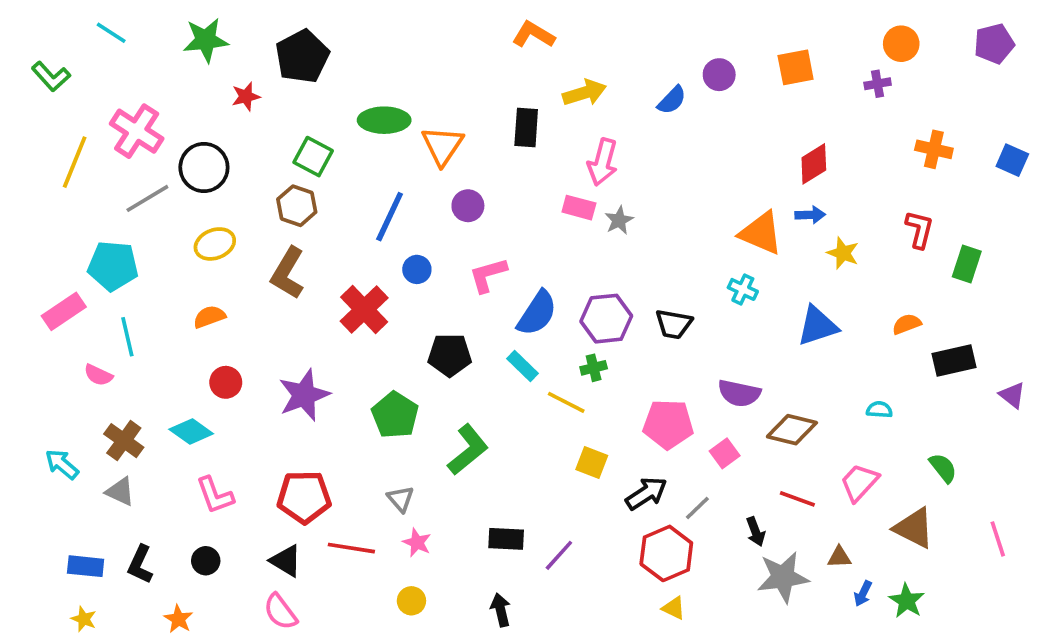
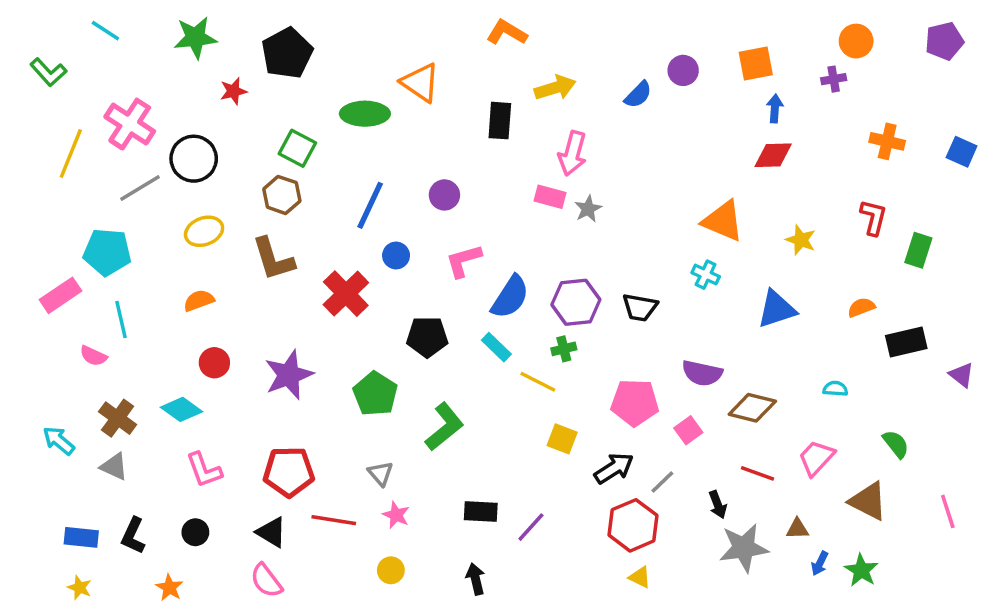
orange triangle: (442, 146) -> (420, 83), moved, turned -30
red diamond: (814, 164) -> (773, 155), turned 30
blue arrow: (810, 215) -> (775, 108), moved, turned -84
brown L-shape: (288, 273) -> (273, 259), turned -48

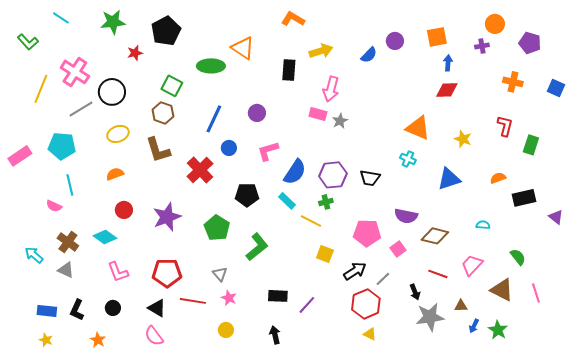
purple pentagon: (944, 41) -> (530, 43), moved, turned 30
pink rectangle: (60, 295) -> (20, 156), moved
pink line: (948, 511) -> (536, 293), moved

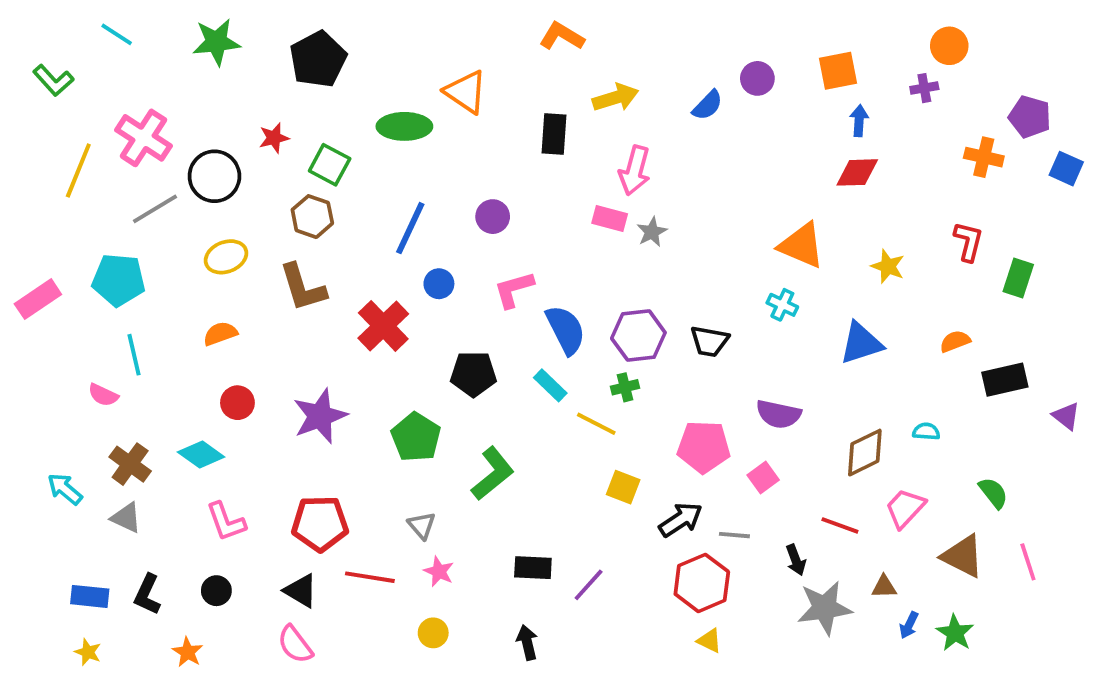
purple pentagon: (530, 43) -> (1030, 117), moved
red star: (135, 53) -> (274, 138), moved
blue semicircle: (295, 172) -> (566, 330), turned -60
brown diamond: (435, 236) -> (865, 453), moved, turned -40
gray line: (383, 279) -> (734, 535), turned 49

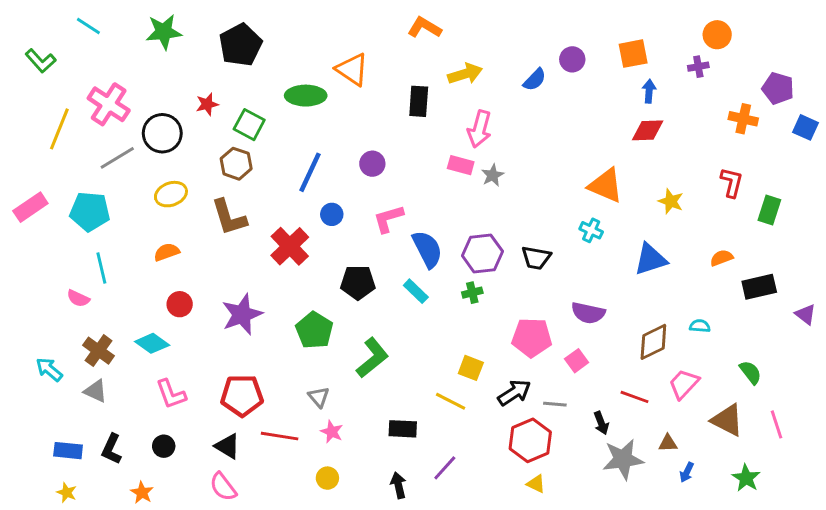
pink rectangle: (38, 299) -> (30, 207), moved
yellow line: (596, 424) -> (451, 401), moved
purple line: (589, 585) -> (445, 468), moved
green star: (955, 633) -> (746, 478), moved

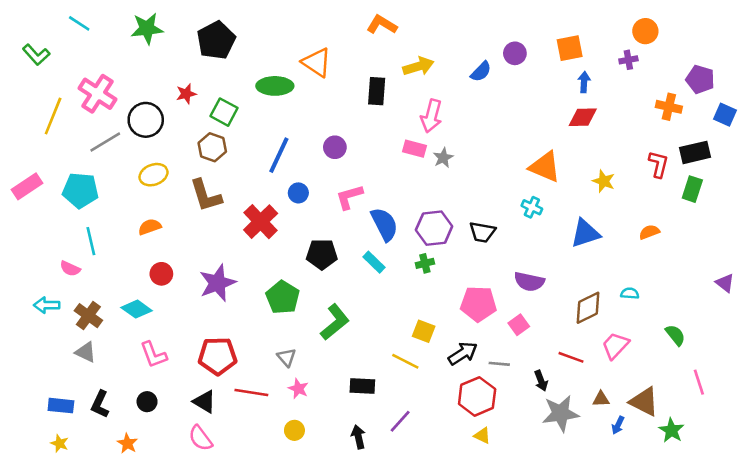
black rectangle: (759, 287) -> (695, 152), moved
cyan arrow: (49, 369) -> (47, 305), moved, turned -40
brown triangle: (727, 420) -> (644, 402), moved

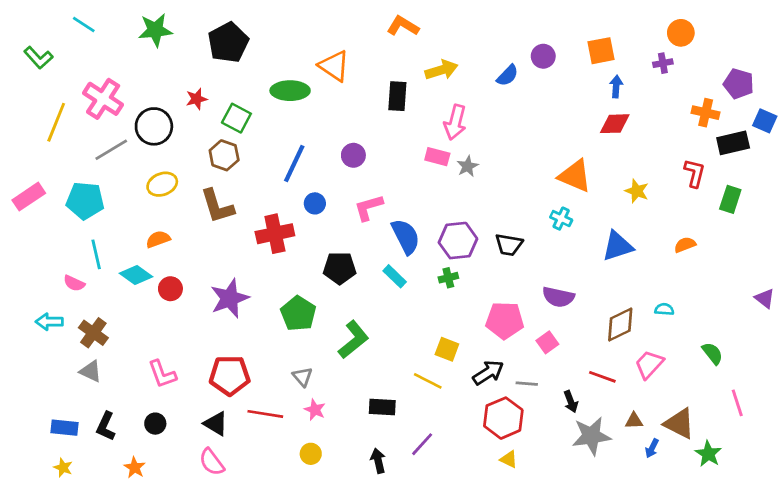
black rectangle: (695, 152) -> (733, 143), moved
red cross: (261, 222) -> (275, 234), turned 32
cyan diamond: (137, 309) -> (136, 275), moved

